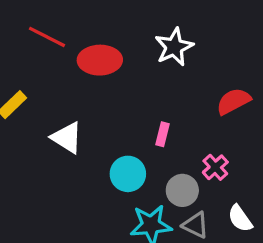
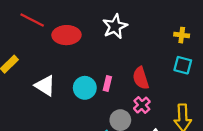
red semicircle: (233, 101) -> (141, 78), moved, turned -80
cyan circle: (128, 174) -> (85, 88), moved

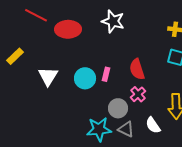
white star: (115, 26) -> (113, 21), turned -30
white triangle: (45, 86) -> (48, 76), turned 30

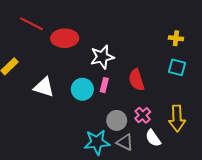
white star: (113, 21) -> (102, 57), moved, turned -30
white triangle: (48, 76) -> (44, 87), turned -45
pink cross: (138, 94) -> (143, 115), moved

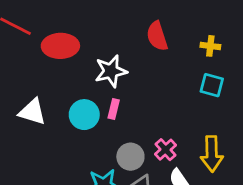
red semicircle: (136, 80) -> (157, 36), moved

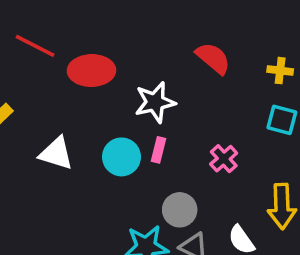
red semicircle: (157, 36) -> (213, 58), turned 148
pink cross: (166, 150) -> (224, 159), moved

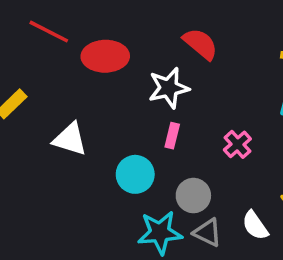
red semicircle: (213, 58) -> (200, 44), moved
cyan circle: (121, 157) -> (135, 174), moved

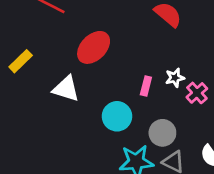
red ellipse: (105, 56) -> (94, 47), moved, turned -44
white star: (169, 88) -> (175, 78), moved, size x0.6

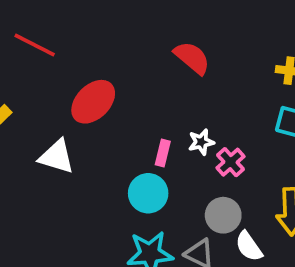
cyan circle: (117, 116) -> (148, 193), moved
gray circle: (162, 133) -> (223, 215), moved

